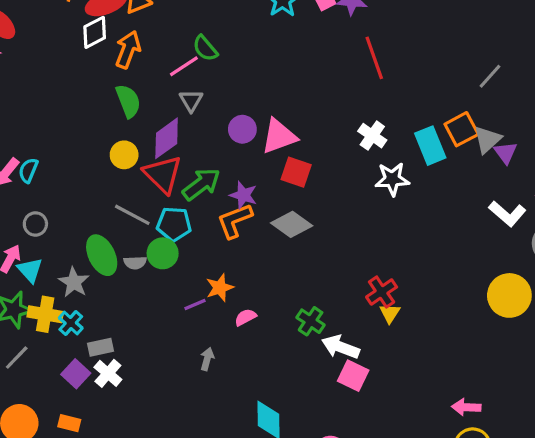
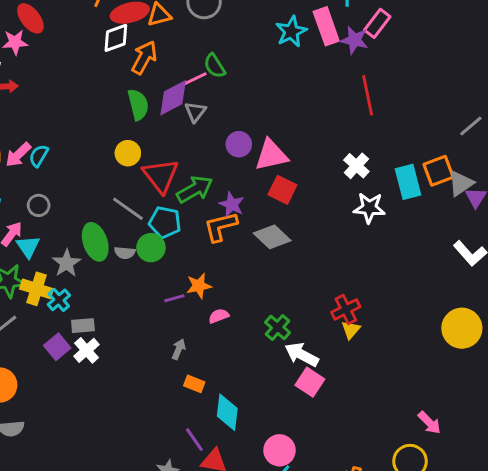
purple diamond: (167, 138) -> (173, 98), moved
pink arrow: (466, 407) -> (429, 423), moved, turned -145
orange rectangle: (69, 423) -> (194, 384), moved

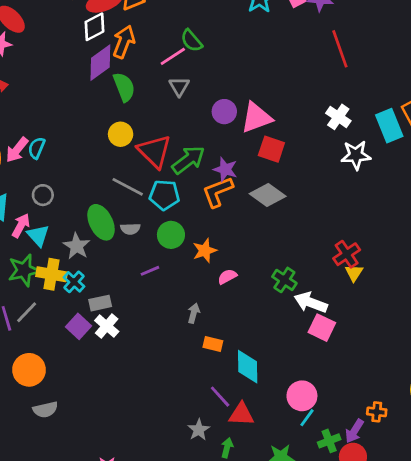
purple diamond: (173, 98) -> (100, 63), moved
green circle: (151, 248) -> (171, 235), moved
purple line: (174, 298) -> (150, 271), moved

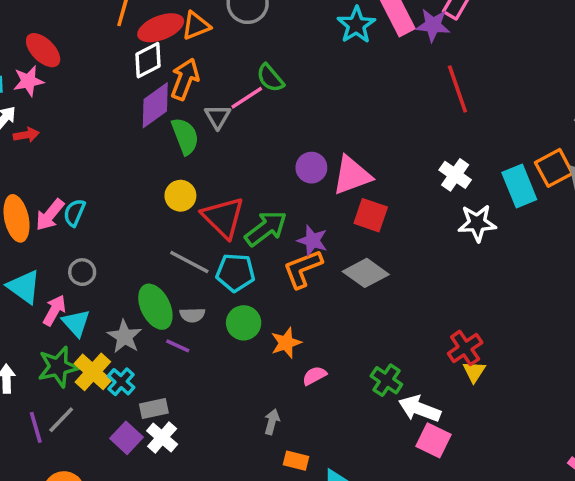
gray triangle: (179, 86) -> (218, 117), moved
purple line: (150, 271) -> (178, 346), moved, turned 48
yellow cross: (52, 274) -> (93, 372), turned 32

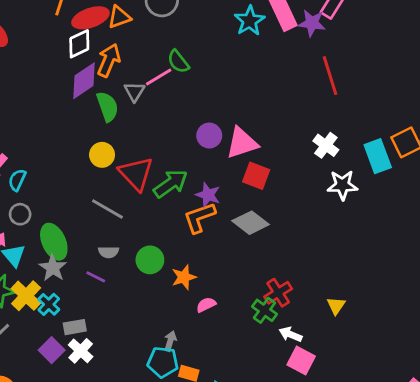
cyan semicircle: (74, 213) -> (17, 180), moved
cyan pentagon: (236, 272) -> (163, 362), moved
green ellipse: (155, 307) -> (54, 242), moved
red cross: (465, 348) -> (278, 293), moved
white arrow: (420, 409) -> (291, 334), size x0.7

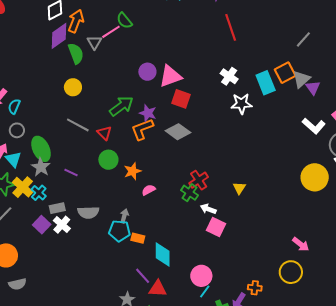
red triangle: (136, 174) -> (104, 133), moved, size x0.6
gray semicircle: (109, 252) -> (88, 212), moved, size x1.5

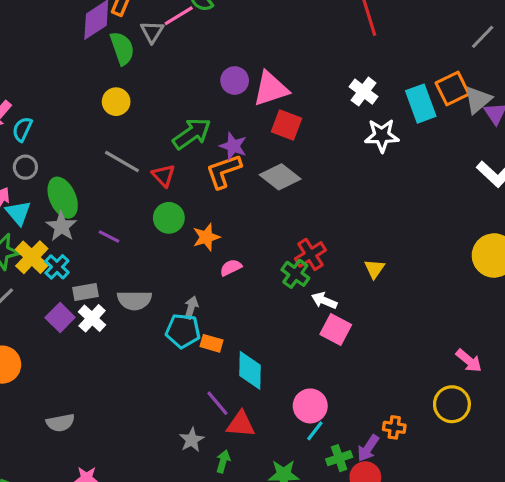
gray semicircle: (17, 284) -> (60, 423), moved

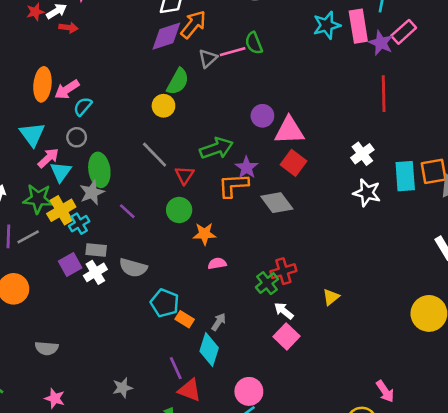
green semicircle: (122, 48) -> (178, 82), moved, turned 32
gray arrow: (191, 308) -> (219, 322), moved
gray star: (192, 440) -> (122, 388), moved

